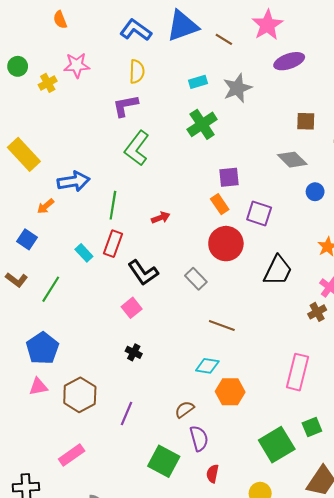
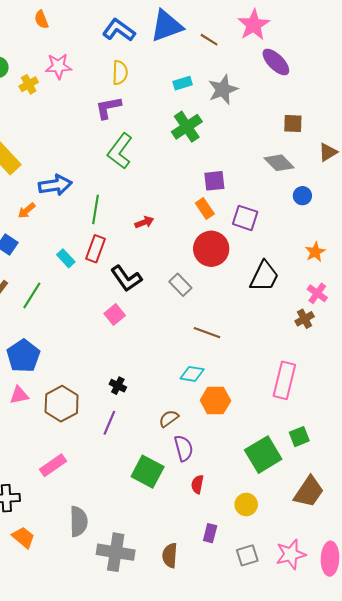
purple ellipse: (289, 61) -> (276, 62), turned 64
black cross: (134, 352) -> (118, 386), moved

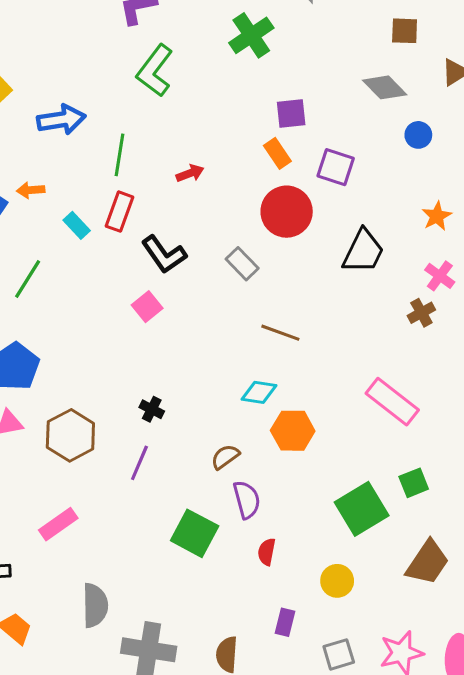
orange arrow: (27, 211) -> (31, 190), moved, turned 36
pink rectangle: (284, 380) -> (392, 402), turned -66

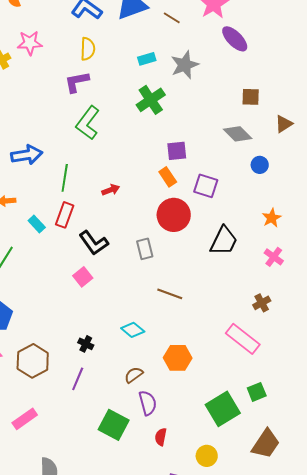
gray rectangle: (242, 264) -> (145, 249), turned 30
brown cross: (421, 313) -> (262, 303), moved
cyan diamond: (259, 392) -> (133, 330), moved, turned 30

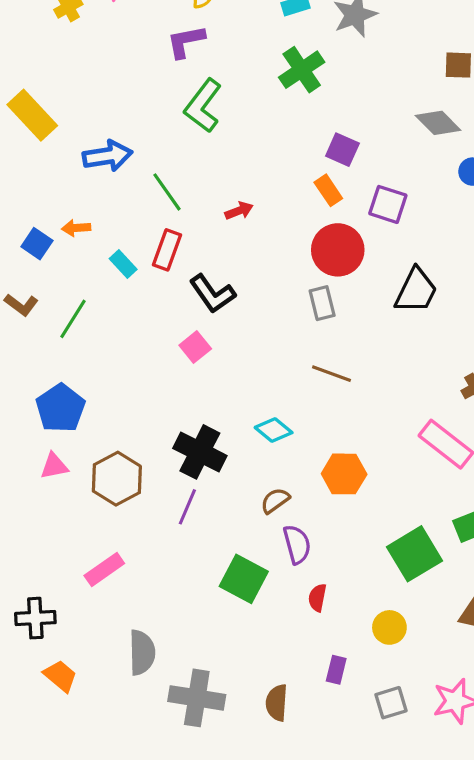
purple square: (177, 151) -> (342, 150), turned 30
green line: (65, 178) -> (167, 192), turned -44
gray rectangle: (145, 249) -> (322, 303), moved
black cross: (86, 344) -> (200, 452), size x2.0

